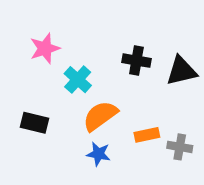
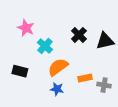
pink star: (45, 48) -> (26, 28), turned -30
black cross: (136, 61) -> (79, 35), turned 35

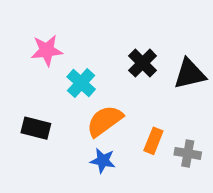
pink star: (26, 28) -> (47, 50), turned -30
orange rectangle: (85, 78) -> (153, 141), turned -56

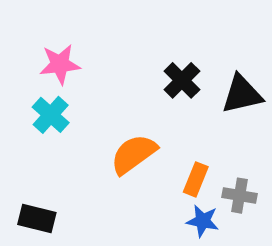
cyan cross: (81, 83) -> (51, 115), moved
black rectangle: (36, 128) -> (37, 219), moved
blue star: (103, 161) -> (203, 221), moved

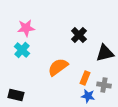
black triangle: (242, 94) -> (105, 53), moved

